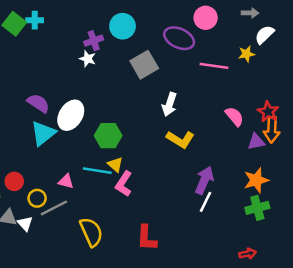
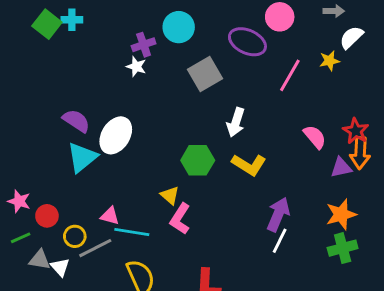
pink line: (214, 66) -> (290, 75), turned -68
green hexagon: (108, 136) -> (198, 160), moved
cyan line: (97, 171) -> (132, 232), moved

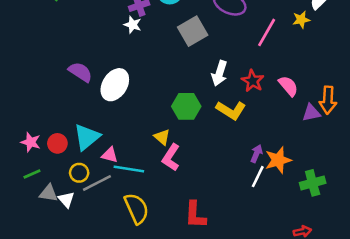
red star: (356, 131) -> (253, 81), moved
cyan triangle: (82, 157) -> (87, 137), moved
purple arrow: (278, 214) -> (256, 154), size x0.6
orange star: (341, 214) -> (278, 160), moved
red circle: (47, 216) -> (57, 143), moved

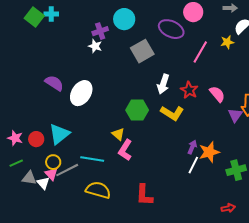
purple triangle: (311, 113) -> (235, 115), turned -42
pink triangle: (110, 155) -> (51, 174), moved, turned 32
yellow semicircle: (137, 208) -> (98, 190), turned -50

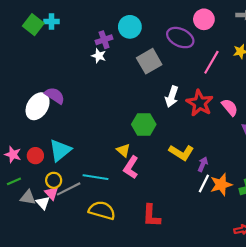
red star: (189, 90) -> (200, 103), size x1.4
white ellipse: (81, 93) -> (38, 106), moved
yellow L-shape: (172, 113) -> (181, 152), moved
orange star: (209, 152) -> (221, 185), moved

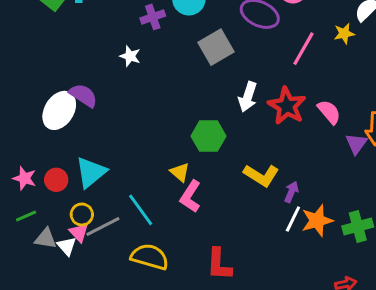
white star: (99, 56) -> (130, 56), moved
cyan line: (96, 177) -> (141, 210), turned 45

